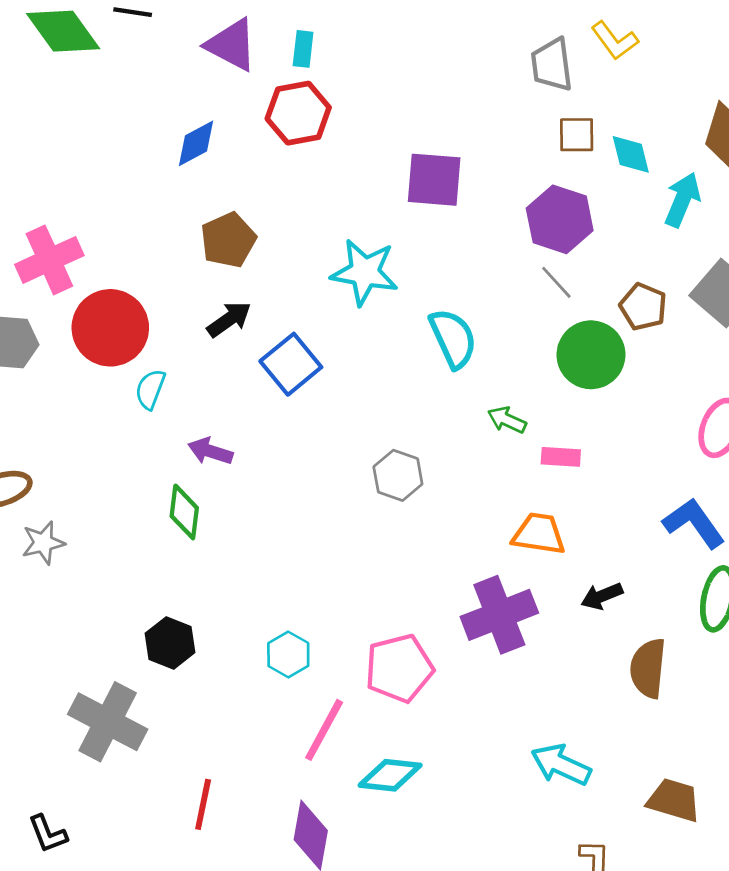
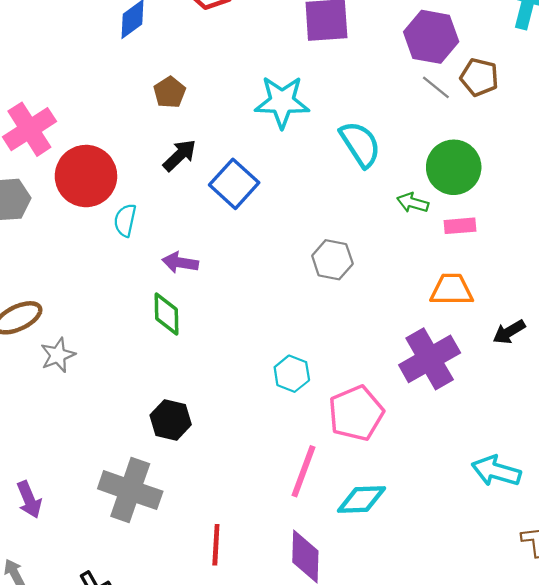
brown pentagon: (228, 240) -> (170, 92), size x0.7
brown pentagon: (643, 307) -> (479, 77), moved
green circle: (591, 355) -> (454, 167), moved
cyan hexagon: (288, 655) -> (292, 374), moved

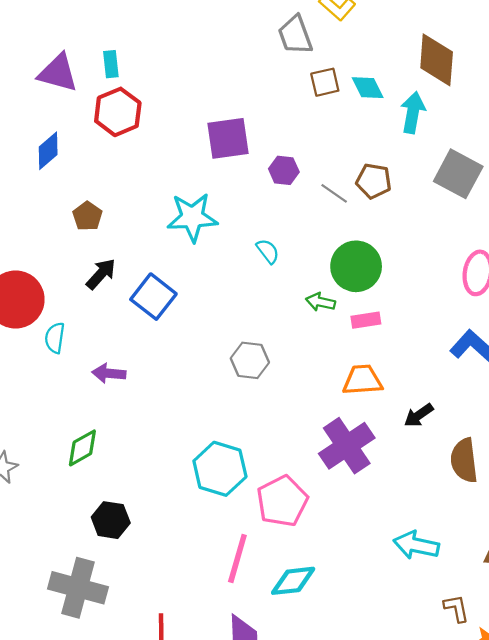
purple hexagon: (431, 37) -> (284, 170), moved, size x0.6
cyan semicircle: (360, 144) -> (268, 251), size x0.6
green diamond: (167, 314) -> (82, 448), moved, turned 66
cyan hexagon: (292, 374) -> (220, 469), size x1.6

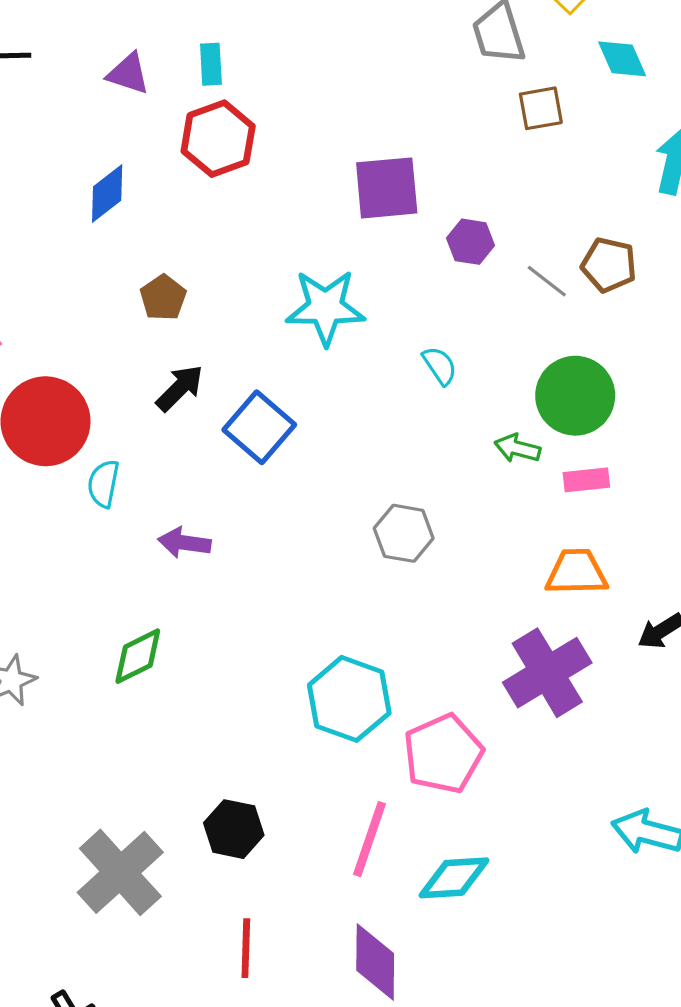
purple triangle: (58, 73) -> (128, 74), size x0.7
cyan diamond: (368, 88) -> (622, 59), moved
black hexagon: (111, 520) -> (234, 829), moved
gray cross: (78, 588) -> (120, 872), turned 30

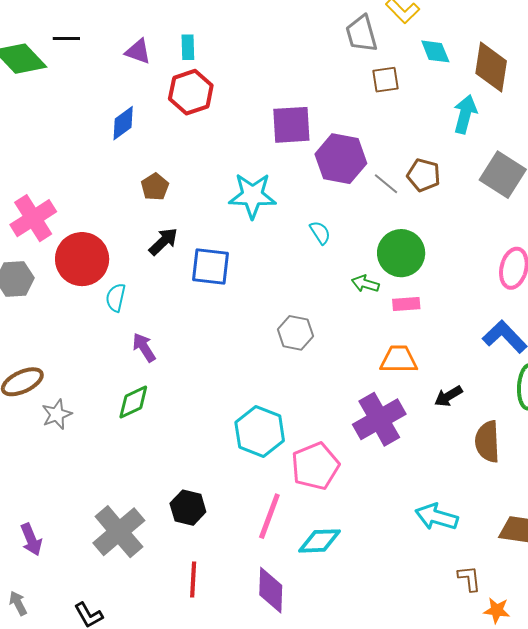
purple hexagon: (471, 242) -> (341, 159), size x1.8
blue square: (259, 427) -> (210, 266), turned -36
purple arrow: (184, 543) -> (144, 347), moved, turned 48

